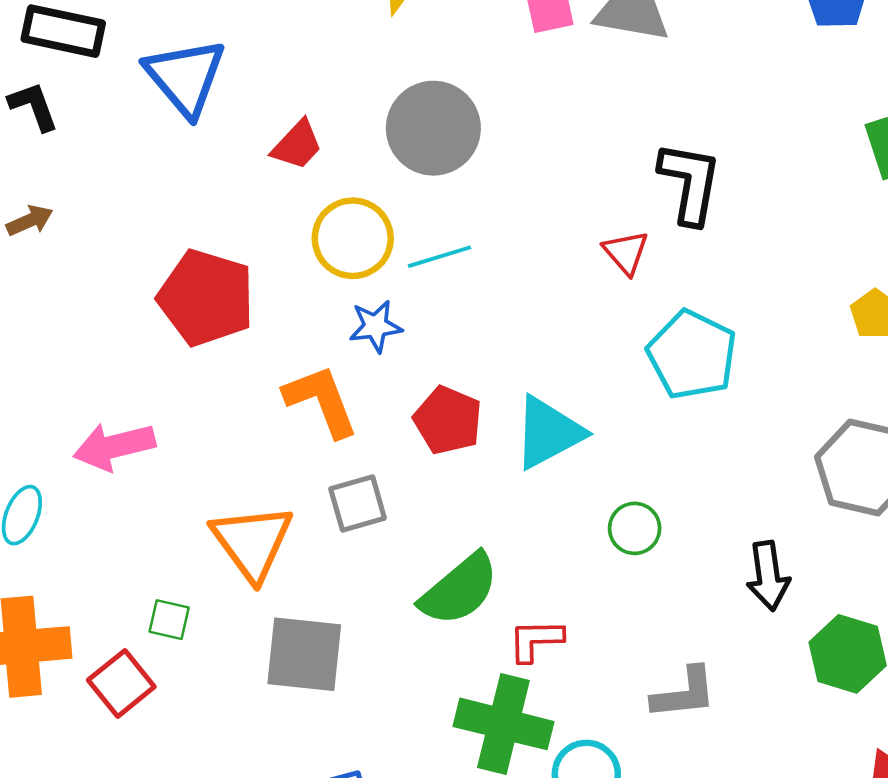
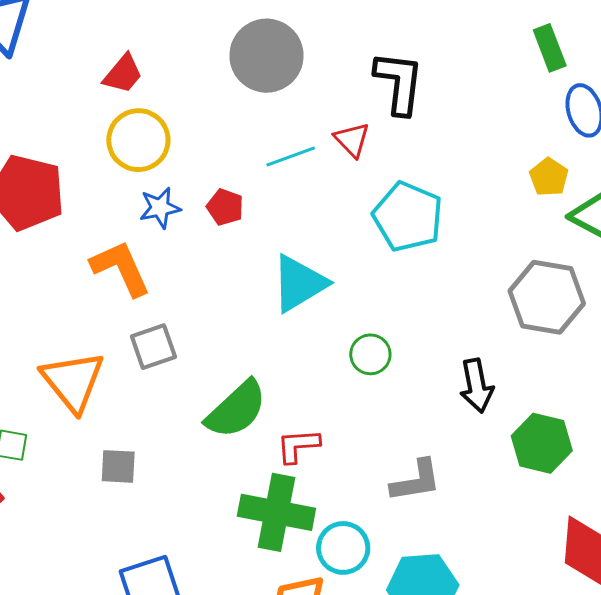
gray circle: (433, 128) -> (267, 56), moved
red trapezoid: (297, 145) -> (123, 74), moved
cyan line: (440, 257) -> (291, 157), moved
red pentagon: (448, 420) -> (225, 207), moved, size x0.7
gray square: (304, 654) -> (118, 466), size x0.6

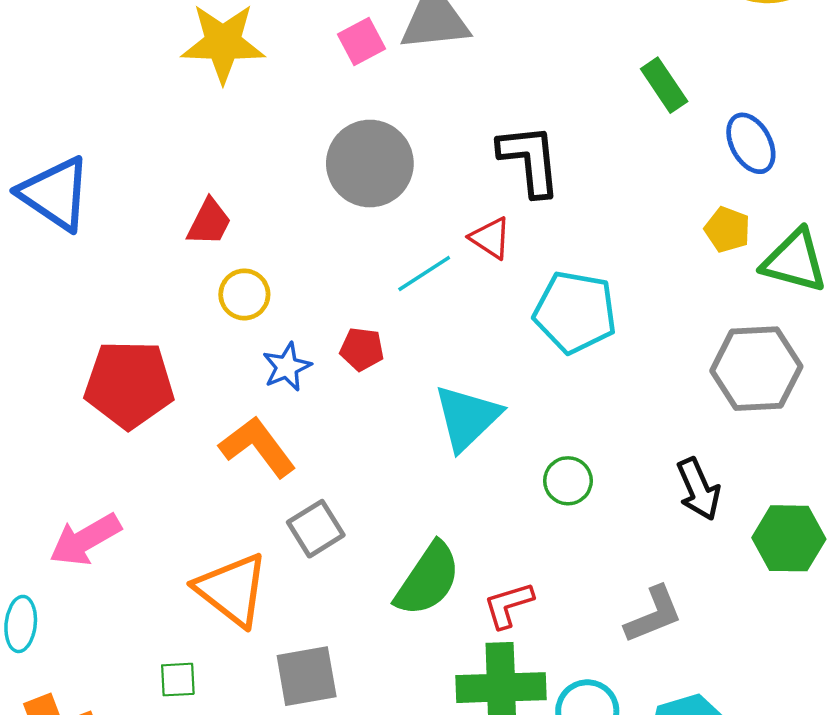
green rectangle: (550, 48) -> (664, 85), moved
yellow circle: (138, 140) -> (244, 294), size x0.7
gray square: (118, 466) -> (307, 676), size x1.4

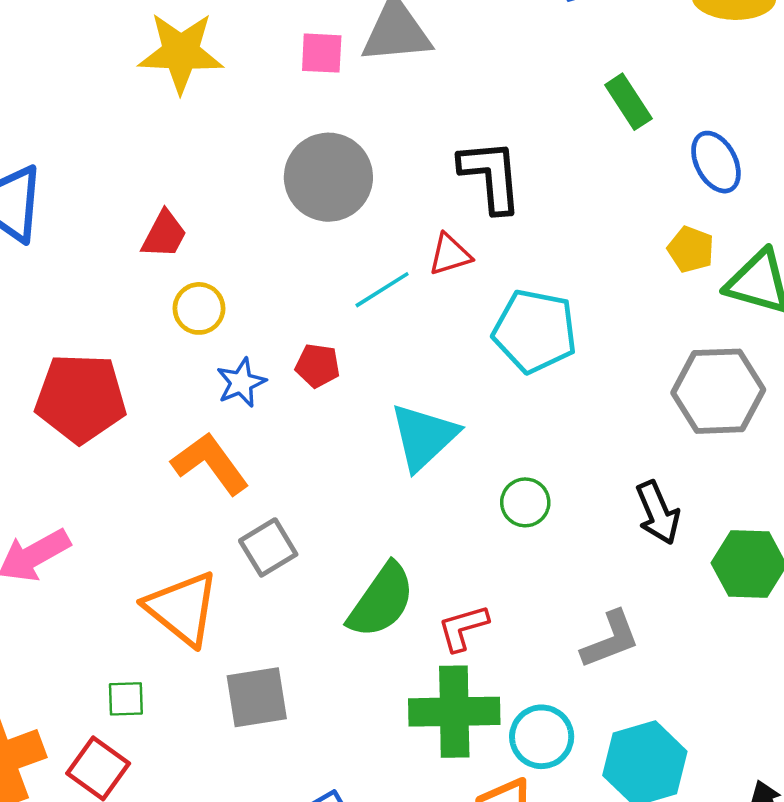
pink square: (362, 42) -> (322, 53), turned 30
red triangle: (490, 238) -> (450, 255), turned -51

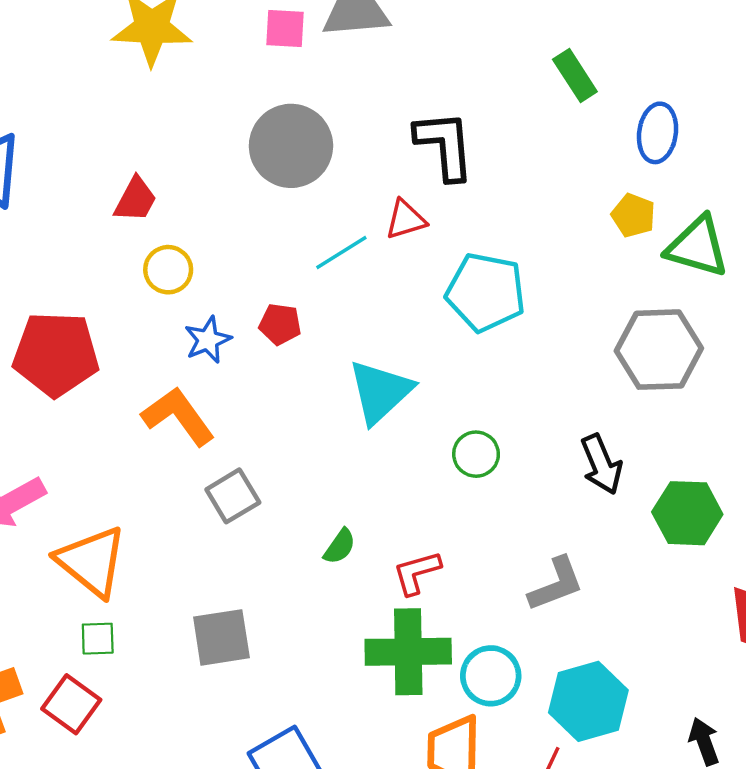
blue ellipse: (716, 162) -> (658, 133), turned 36
green semicircle: (381, 601) -> (340, 546), size x0.5
orange triangle: (182, 608) -> (92, 561), moved

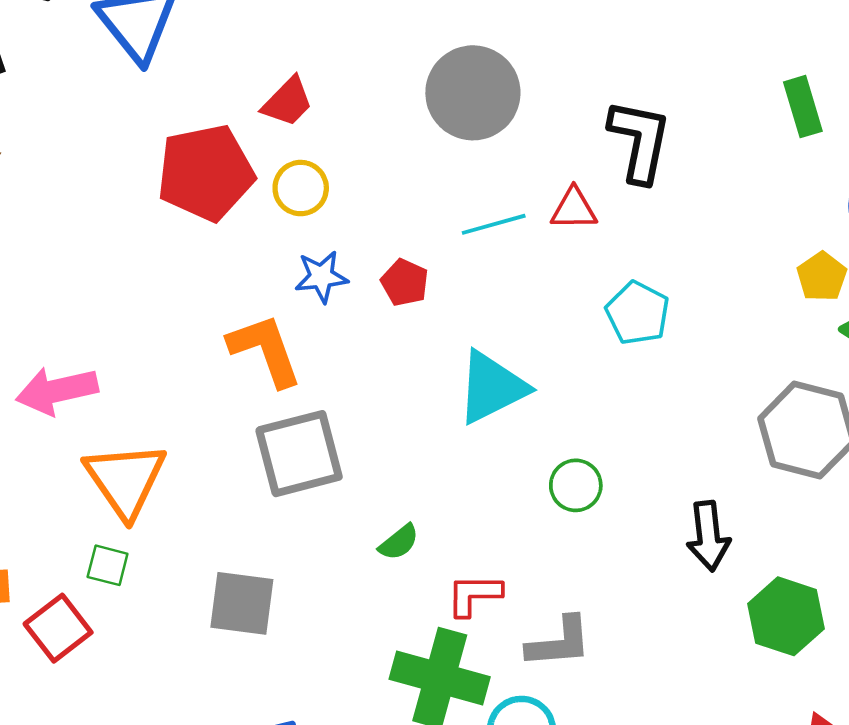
cyan pentagon: (486, 292) -> (638, 313), size x0.7
red pentagon: (56, 354) -> (206, 173), moved, turned -30
gray square: (233, 496) -> (299, 454), size x1.5
gray L-shape: (556, 584) -> (559, 642), moved

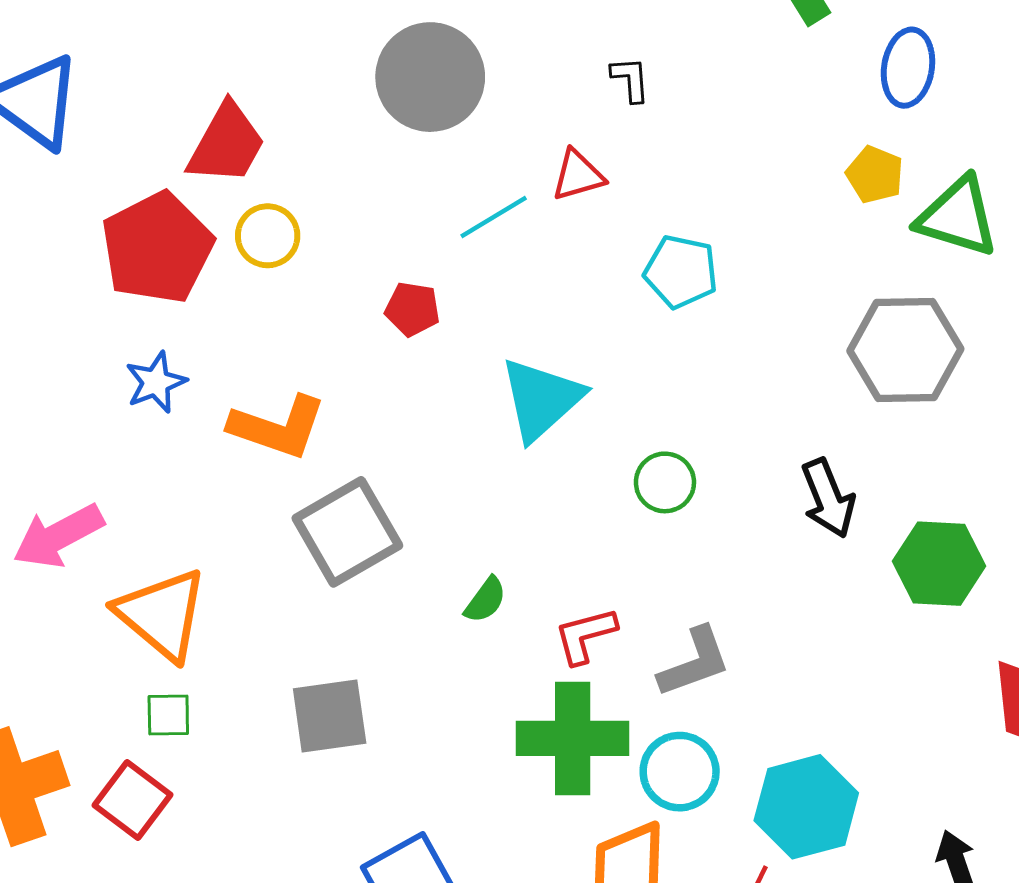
red trapezoid: (287, 102) -> (226, 144), size x1.4
black L-shape: (640, 141) -> (630, 79), size x0.5
blue star: (321, 277) -> (156, 382), moved
orange L-shape: (265, 350) -> (278, 427), turned 144

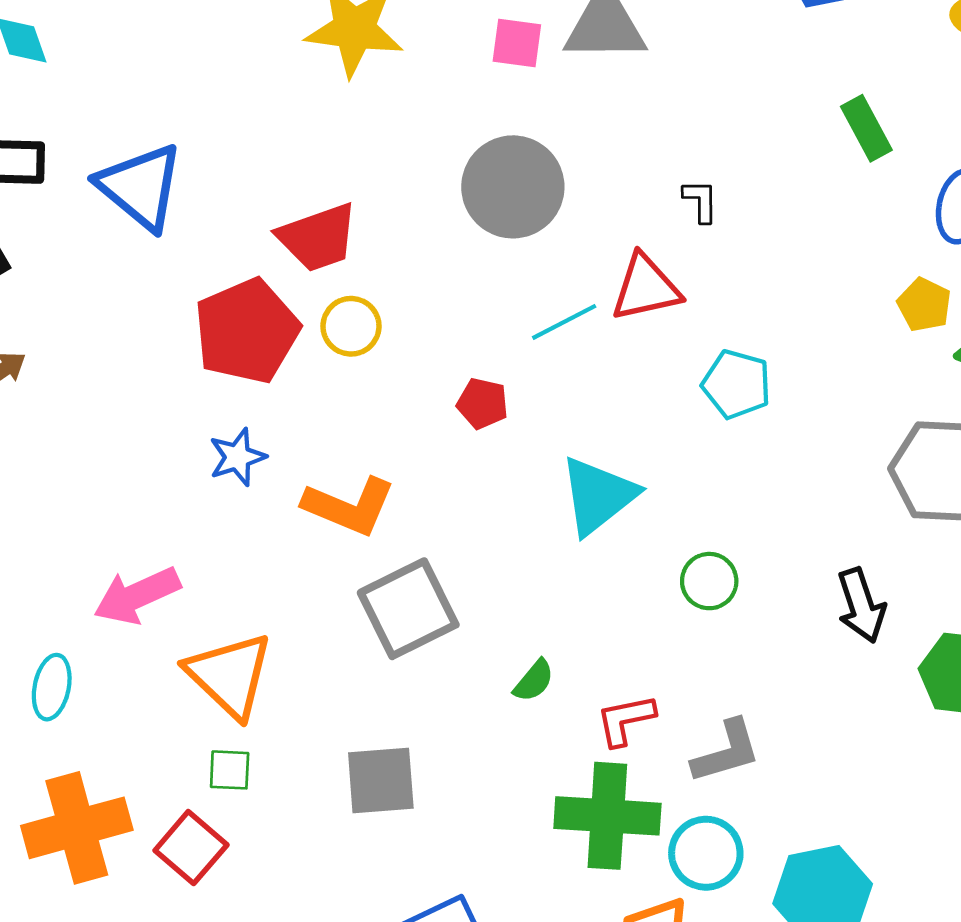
red trapezoid: (226, 144) -> (318, 238), turned 38
red triangle: (578, 175) -> (646, 288), size x1.4

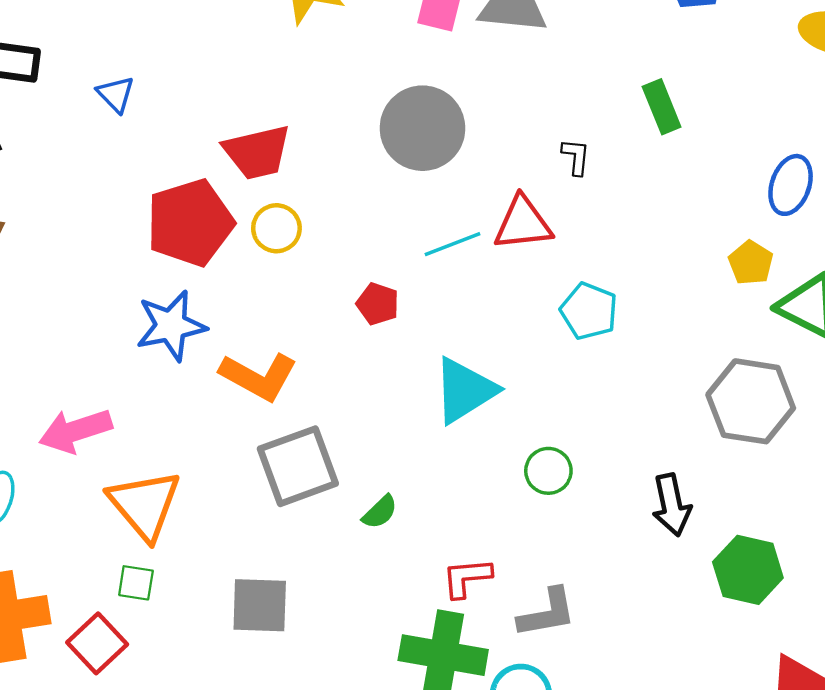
green rectangle: (866, 128) -> (662, 107), moved
blue triangle: (141, 187) -> (116, 94), size x0.5
blue star: (237, 457) -> (171, 326), size x1.5
green semicircle: (534, 681) -> (380, 512), moved

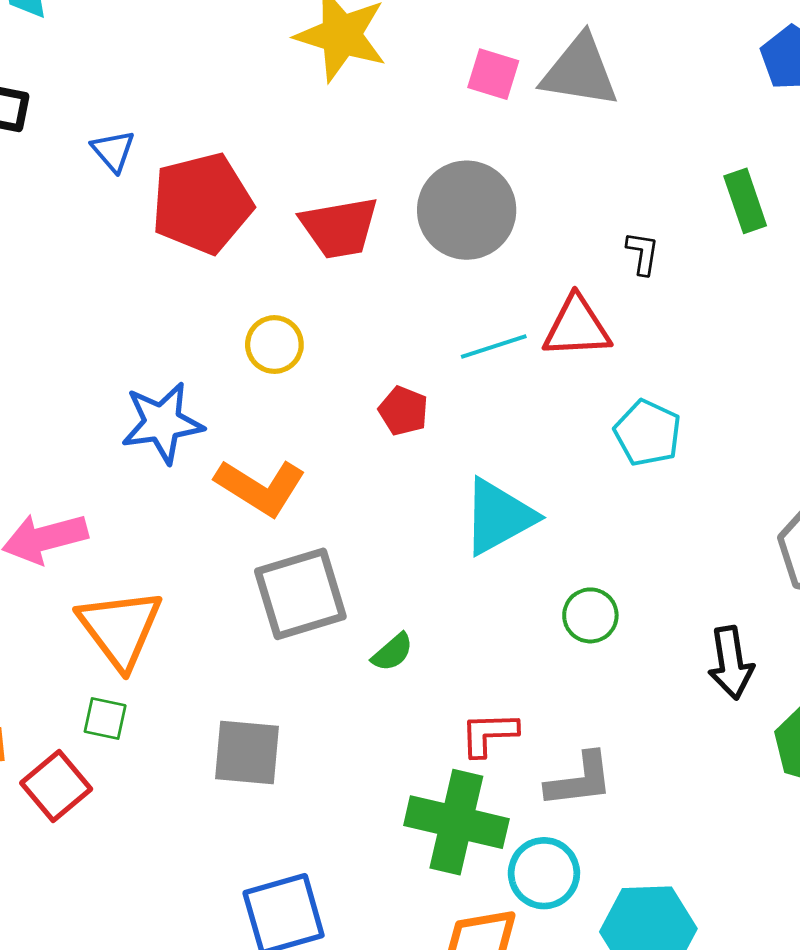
red trapezoid: (257, 152) -> (339, 228), moved
red pentagon: (190, 223) -> (202, 203), moved
yellow circle: (276, 228) -> (274, 345), moved

